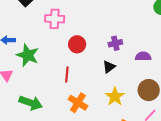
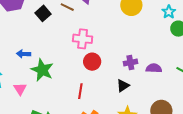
pink cross: (55, 19) -> (83, 39), moved
purple semicircle: (143, 56) -> (154, 68), moved

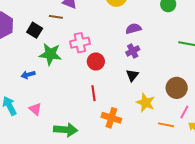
purple semicircle: (154, 68) -> (133, 29), moved
green star: (42, 70) -> (50, 54), moved

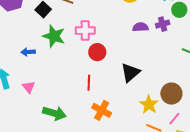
purple cross: (133, 51) -> (163, 24), moved
black triangle: (132, 75) -> (130, 73), size x1.5
yellow star: (145, 103) -> (149, 105), moved

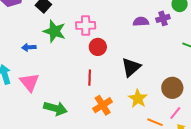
pink triangle: (29, 87) -> (29, 82), size x1.5
yellow star: (149, 105) -> (138, 99), moved
orange cross: (102, 110) -> (103, 105), turned 30

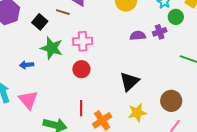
red circle: (98, 47) -> (81, 69), moved
red line: (90, 78) -> (81, 108), moved
yellow star: (138, 99) -> (137, 113), turned 30

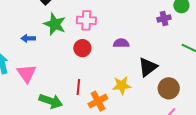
purple semicircle: (138, 36) -> (121, 43), moved
black triangle: (129, 82) -> (148, 67), moved
yellow star: (137, 113) -> (122, 85), moved

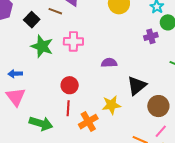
blue arrow: (28, 38) -> (15, 74), moved
red circle: (82, 48) -> (70, 85), moved

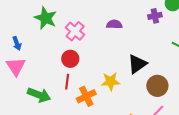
pink cross: (73, 41) -> (75, 31), moved, turned 36
purple semicircle: (109, 63) -> (114, 24), moved
blue arrow: (15, 74) -> (17, 43), turned -112

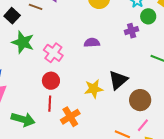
yellow star: (111, 81) -> (94, 89), moved

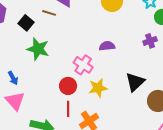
purple cross: (132, 31) -> (150, 41), moved
pink cross: (53, 53) -> (83, 65), moved
yellow star: (94, 89) -> (98, 88), moved

